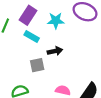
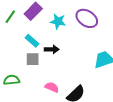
cyan rectangle: (32, 37) -> (32, 41), moved

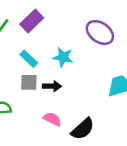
cyan star: (58, 21) -> (63, 57), moved
black arrow: (52, 49) -> (52, 86), moved

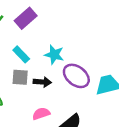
purple ellipse: (100, 32) -> (76, 76), moved
pink semicircle: (52, 119) -> (41, 114), turned -48

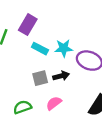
cyan rectangle: (21, 54) -> (40, 49), moved
pink semicircle: (41, 114) -> (54, 103), moved

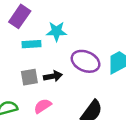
cyan star: (64, 48) -> (56, 31), moved
cyan rectangle: (40, 49) -> (32, 44), turned -35

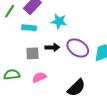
cyan rectangle: (32, 44) -> (29, 28), moved
black arrow: (53, 76) -> (52, 47), moved

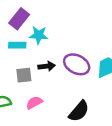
cyan star: (59, 21) -> (39, 35), moved

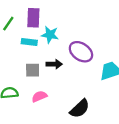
purple rectangle: (19, 19) -> (33, 18), turned -42
purple ellipse: (77, 64) -> (81, 52), moved

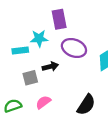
purple rectangle: (33, 18) -> (59, 19), moved

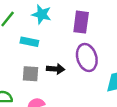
cyan star: (39, 38) -> (42, 14), moved
purple ellipse: (74, 48) -> (87, 57), turned 35

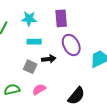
cyan rectangle: (29, 42) -> (34, 42), moved
gray square: (31, 74) -> (30, 67), turned 32

